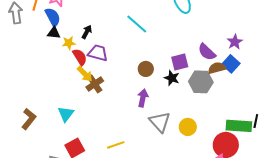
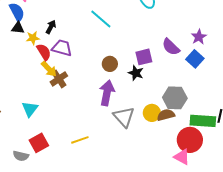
brown semicircle: (217, 68) -> (166, 115), moved
gray hexagon: (201, 82) -> (175, 98), moved
purple arrow: (143, 98) -> (107, 93), size x1.4
yellow circle: (188, 127) -> (152, 113), moved

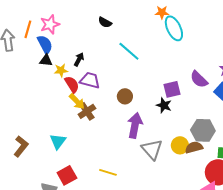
brown circle: (110, 64) -> (125, 96), moved
yellow line: (80, 140) -> (108, 172), turned 36

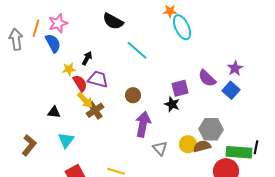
black semicircle: (105, 22) -> (113, 21), size x1.5
black triangle: (46, 60) -> (54, 112), moved
gray triangle: (152, 149) -> (160, 148), size x0.7

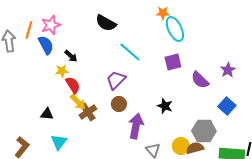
black arrow: (87, 58) -> (71, 56), moved, turned 104
purple trapezoid: (98, 79) -> (116, 80), moved, turned -60
purple square: (180, 88) -> (173, 62), moved
blue square: (231, 90) -> (227, 106), moved
brown circle: (133, 95) -> (119, 104), moved

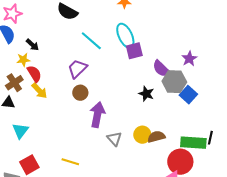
cyan ellipse: (175, 29) -> (125, 36), moved
black star: (165, 106) -> (146, 94), moved
brown cross: (88, 112) -> (14, 83), moved
gray hexagon: (204, 131) -> (174, 82), moved

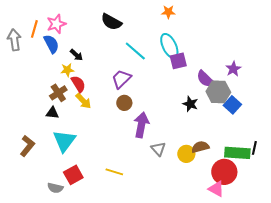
cyan triangle: (20, 131) -> (64, 141), size x1.4
yellow circle: (142, 135) -> (186, 154), moved

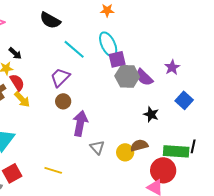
gray hexagon: (218, 92) -> (127, 76), moved
black star: (190, 104) -> (151, 114), moved
blue square: (232, 105) -> (184, 100), moved

